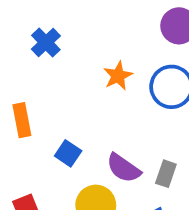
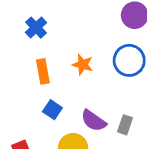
orange star: (118, 76) -> (83, 65), moved, turned -30
orange rectangle: (22, 120) -> (43, 71), moved

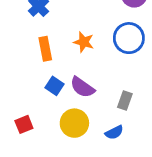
purple semicircle: (94, 121) -> (82, 87), moved

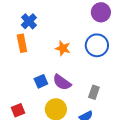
orange rectangle: (45, 49) -> (22, 43), moved
blue square: (54, 86) -> (41, 81), turned 32

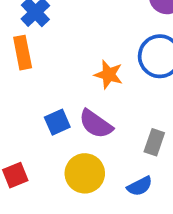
orange star: (63, 48) -> (109, 75), moved

